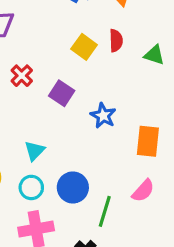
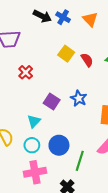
red semicircle: (116, 41) -> (87, 60), moved, turned -32
purple square: (62, 93) -> (52, 101), moved

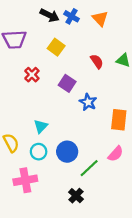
yellow square: (66, 54) -> (56, 47), moved
purple square: (52, 101) -> (67, 83), moved
green line: (80, 161) -> (89, 168), turned 30
pink cross: (35, 172) -> (25, 180), moved

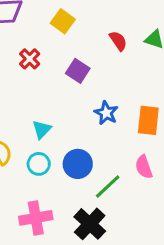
blue star: (88, 102) -> (106, 113), moved
pink semicircle: (116, 154) -> (144, 167), turned 119
pink cross: (25, 180) -> (36, 218), moved
black cross: (76, 196) -> (90, 224), size x1.5

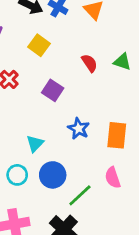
cyan triangle: (42, 129) -> (35, 144), moved

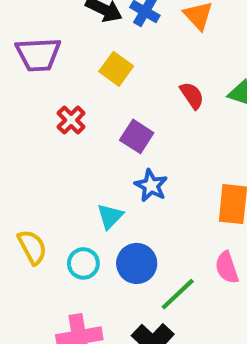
blue star: (79, 129) -> (151, 186), moved

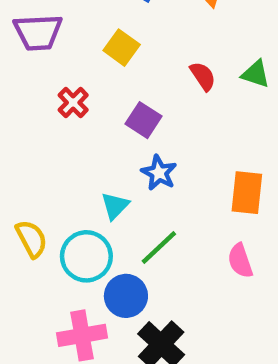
cyan circle: (83, 263) -> (86, 256), size x1.5
blue circle: (137, 263) -> (126, 296), moved
green line: (178, 294) -> (159, 248), moved

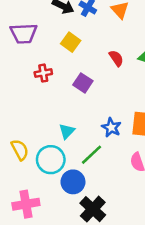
red cross: (73, 103) -> (43, 73), turned 35
blue star: (159, 173) -> (111, 127), moved
pink cross: (82, 335) -> (26, 204), moved

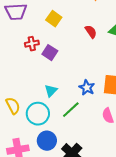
purple square: (83, 83) -> (50, 53), moved
blue circle: (73, 182) -> (47, 141), moved

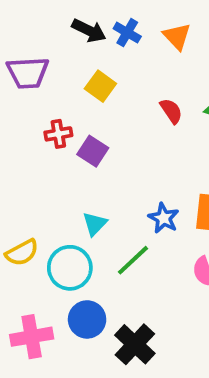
yellow semicircle: (13, 106) -> (22, 253), turned 90

